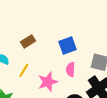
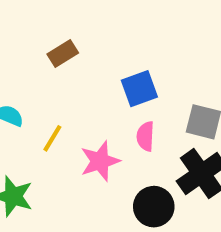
brown rectangle: (28, 41) -> (63, 54), moved

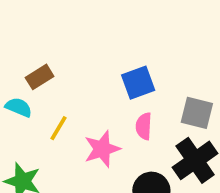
brown rectangle: (63, 54) -> (40, 77), moved

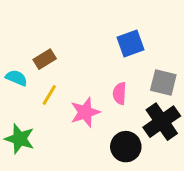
brown rectangle: (40, 77) -> (45, 59), moved
blue square: (138, 83) -> (130, 43), moved

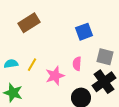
brown rectangle: (45, 59) -> (29, 23), moved, size x1.5
cyan semicircle: (16, 78) -> (11, 64), moved, turned -32

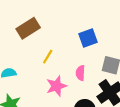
yellow line: (32, 65) -> (48, 57), moved

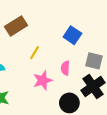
blue square: (88, 38) -> (72, 35), turned -36

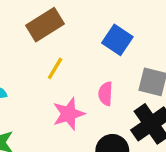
brown rectangle: (16, 26) -> (45, 25), moved

